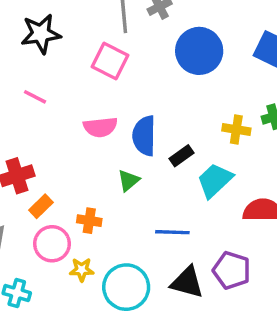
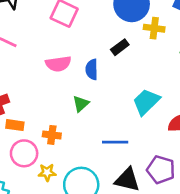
yellow cross: (236, 130) -> (154, 28), moved
blue semicircle: (144, 136) -> (92, 69), size x0.7
black rectangle: (181, 156) -> (120, 47), moved
orange rectangle: (41, 206) -> (15, 125), turned 54

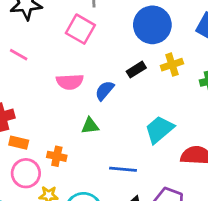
yellow cross: (154, 28) -> (172, 65), moved, turned -30
blue semicircle: (92, 69) -> (105, 91), turned 36
green triangle: (81, 104) -> (90, 126), turned 30

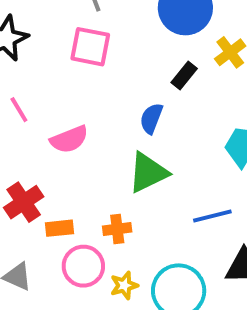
pink line: (19, 55) -> (19, 110), turned 48
pink semicircle: (70, 82) -> (69, 139), moved
green triangle: (90, 126) -> (148, 173), size x1.6

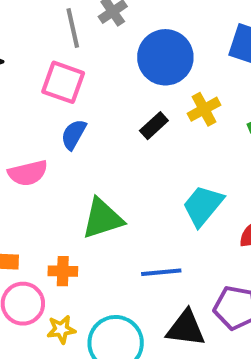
blue semicircle: (151, 118) -> (74, 134), moved

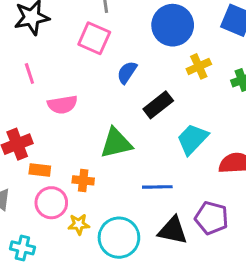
black rectangle: (154, 126) -> (158, 105), moved, size x1.4
blue semicircle: (74, 134) -> (127, 72), moved

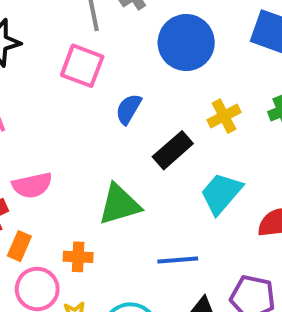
yellow cross: (199, 66) -> (224, 116), moved
pink semicircle: (62, 105) -> (32, 185), moved
orange rectangle: (40, 170) -> (19, 246), turned -70

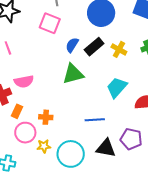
yellow cross: (224, 116) -> (119, 49), turned -35
black rectangle: (173, 150) -> (94, 47), moved
green triangle: (119, 204) -> (73, 74), moved

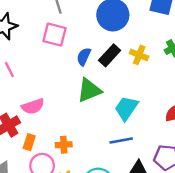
cyan trapezoid: (117, 87) -> (126, 108), moved

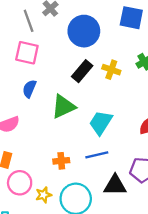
blue semicircle: (84, 57) -> (29, 89), moved
orange cross: (64, 145) -> (61, 161), moved

